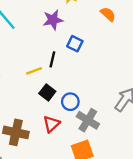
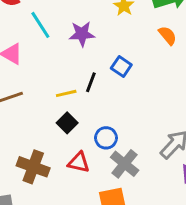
purple star: (53, 20) -> (82, 34), moved
black square: (47, 92) -> (67, 123), moved
red triangle: (51, 124) -> (79, 162), turned 48

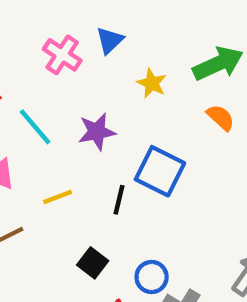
blue square: (121, 67) -> (160, 171), size x1.6
yellow line: (66, 93) -> (58, 197), moved

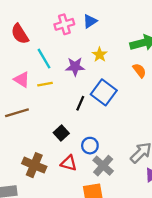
pink cross: (62, 55) -> (64, 24), turned 30
yellow star: (152, 83) -> (100, 55), moved
yellow line: (58, 197) -> (45, 84), moved

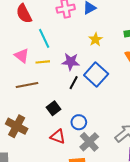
purple star: (75, 67) -> (71, 62), moved
brown line: (17, 113) -> (27, 85), moved
brown cross: (34, 165) -> (17, 126), moved

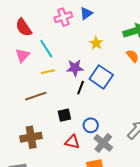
pink triangle: (22, 56) -> (23, 55), moved, turned 42
black square: (53, 108) -> (64, 115), turned 32
brown cross: (17, 126) -> (31, 137), turned -30

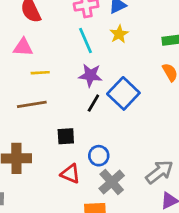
yellow star: (96, 43) -> (119, 34), moved
cyan line: (46, 49) -> (85, 40), moved
pink triangle: (23, 55) -> (23, 47), turned 42
yellow line: (48, 72) -> (40, 73), moved

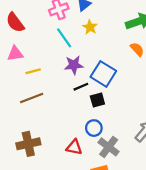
black line: (93, 103) -> (81, 87), turned 48
black square: (66, 136) -> (97, 100), moved

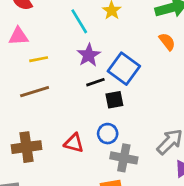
purple star: (74, 65) -> (89, 55), turned -30
red triangle: (74, 147) -> (74, 143), moved
gray cross: (109, 147) -> (124, 158), turned -30

